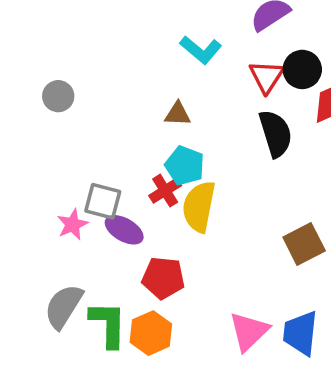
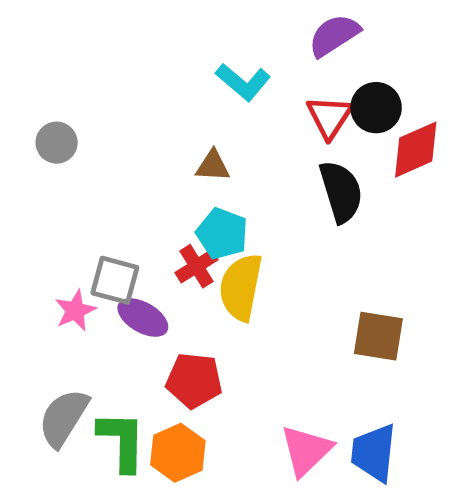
brown square: (304, 244) -> (378, 336), turned 36

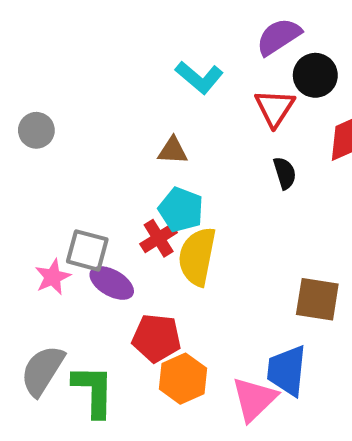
black circle: (376, 108) -> (315, 75), moved
black semicircle: (341, 192) -> (285, 173), size x0.6
orange hexagon: (178, 453) -> (183, 379), moved
blue trapezoid: (374, 453) -> (287, 371), moved

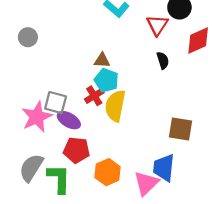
brown triangle: (173, 151) -> (102, 60), moved
pink star: (53, 277) -> (37, 117), size x1.6
red pentagon: (156, 338) -> (77, 150), moved

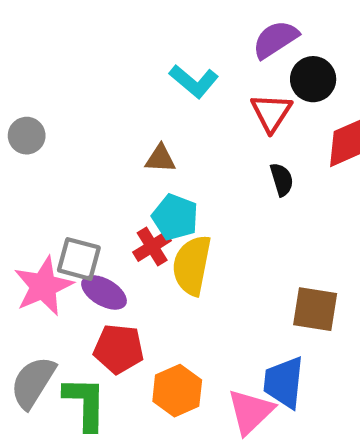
brown triangle: (102, 60) -> (160, 159), moved

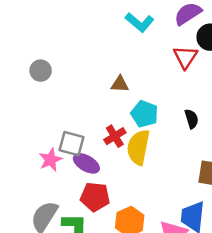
cyan L-shape: (194, 81) -> (140, 22), moved
black semicircle: (282, 180) -> (192, 119), moved
cyan pentagon: (175, 217) -> (145, 114), moved
pink star: (43, 286) -> (50, 160), size x0.7

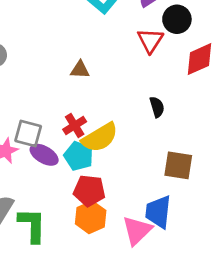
cyan pentagon: (145, 114) -> (79, 156), moved
yellow semicircle: (138, 147) -> (100, 137), turned -132
red pentagon: (95, 197) -> (89, 191), moved

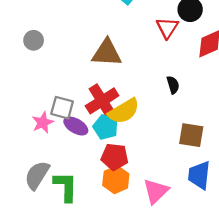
brown triangle: (80, 70) -> (107, 53), size x1.8
red cross: (75, 126) -> (102, 101), size x1.6
blue trapezoid: (158, 212) -> (199, 175), moved

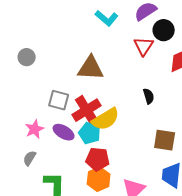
gray square: (62, 108) -> (59, 100), moved
gray semicircle: (37, 175) -> (30, 158), moved, size x0.6

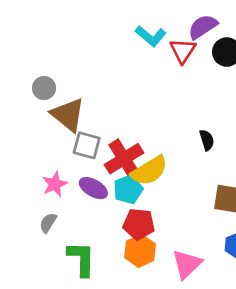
red triangle: (144, 46) -> (183, 51), moved
brown triangle: (91, 68) -> (68, 115), moved, turned 36
cyan pentagon: (90, 133) -> (128, 189), turned 30

